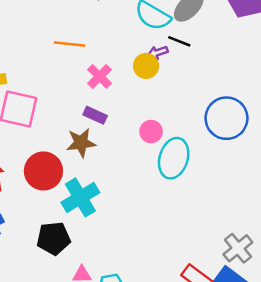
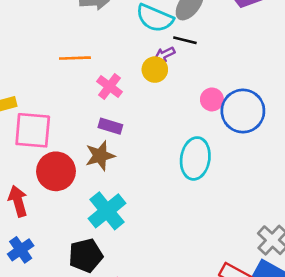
pink circle: (151, 132) -> (212, 99), moved
red circle: (43, 171) -> (56, 171), moved

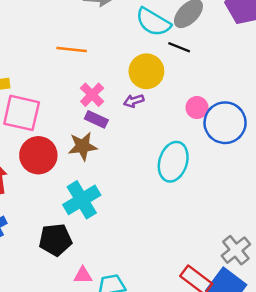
purple arrow: (165, 55) -> (134, 101), moved
yellow circle: (155, 70) -> (146, 71), size x1.4
pink cross: (110, 87) -> (92, 95), moved

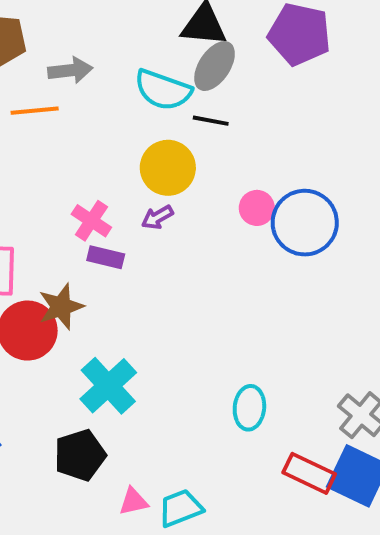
orange line: (72, 50) -> (35, 111), moved
brown star: (83, 146) -> (61, 307), moved
cyan ellipse: (173, 162) -> (249, 408), moved, size x0.7

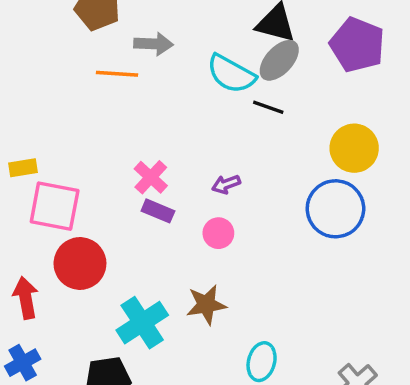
yellow circle: (168, 168) -> (354, 148), moved
pink circle: (257, 208) -> (218, 233), moved
purple arrow: (157, 217) -> (226, 184), moved
brown star: (61, 307) -> (206, 305), moved

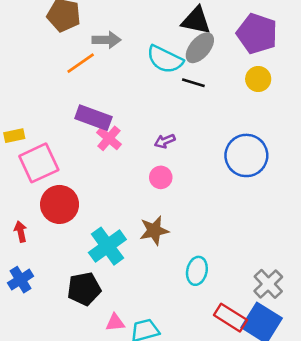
orange line: (117, 74) -> (81, 63), turned -36
yellow circle: (354, 148) -> (258, 79), moved, size x0.7
pink square: (55, 206) -> (39, 163), turned -33
purple rectangle: (158, 211) -> (93, 118), moved, size x1.5
red arrow: (26, 298) -> (21, 232), size x0.7

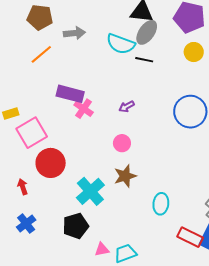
orange line: (81, 63) -> (41, 54), moved
pink circle: (161, 177) -> (122, 143), moved

